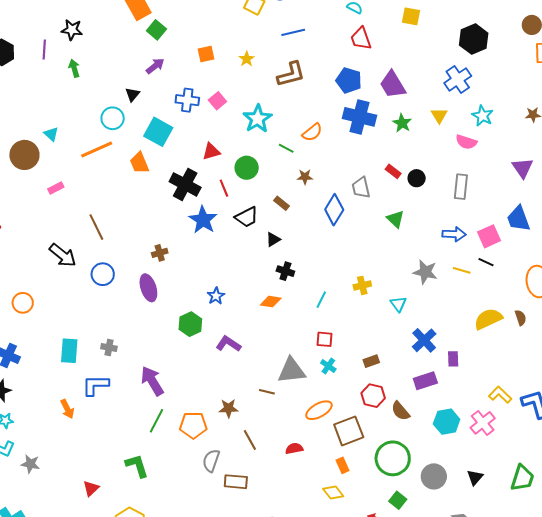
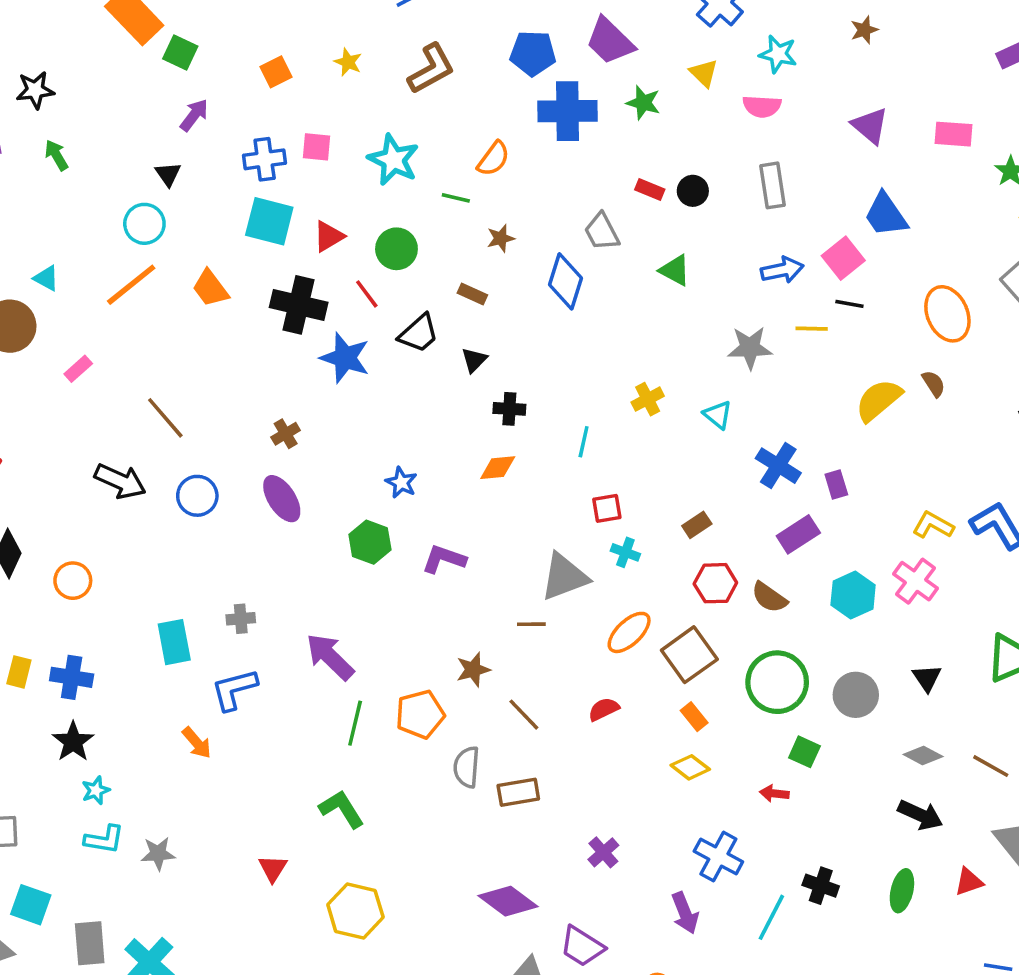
pink square: (217, 101) -> (317, 147), turned -30
cyan square: (158, 132) -> (269, 221), moved

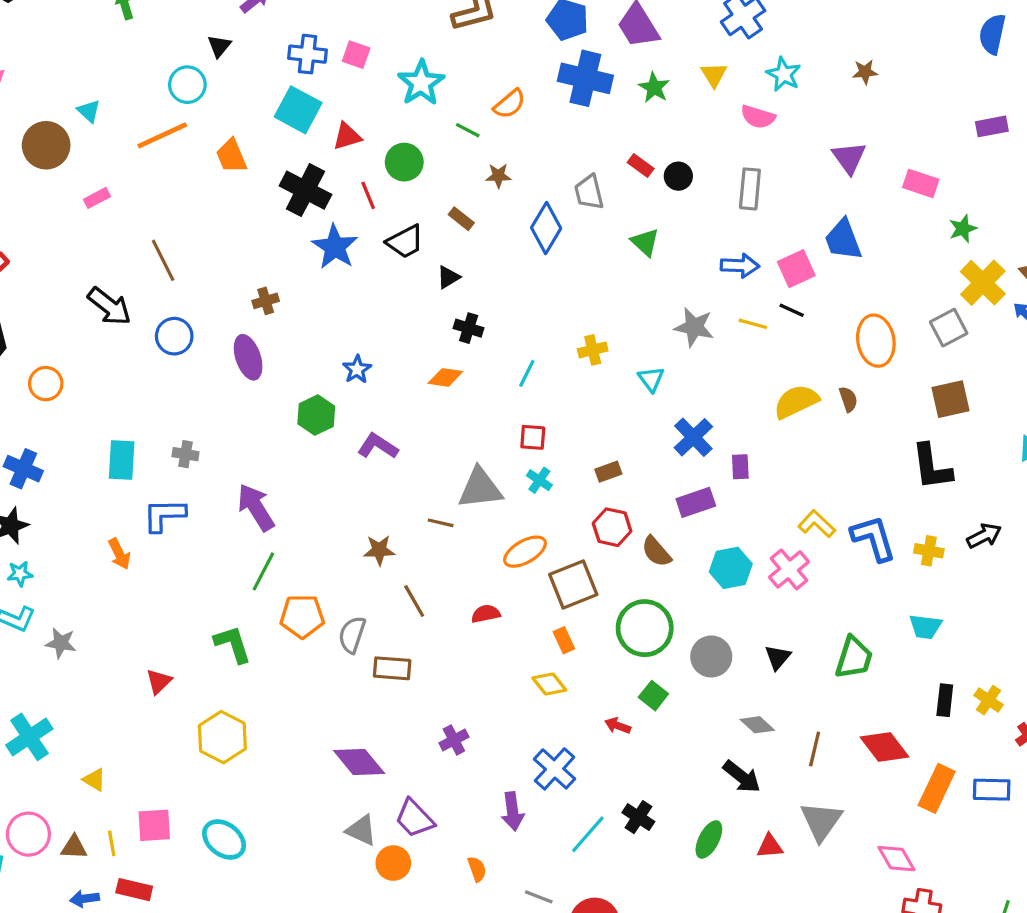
orange pentagon: (420, 714) -> (302, 616), moved
brown line: (991, 766) -> (815, 749), turned 60

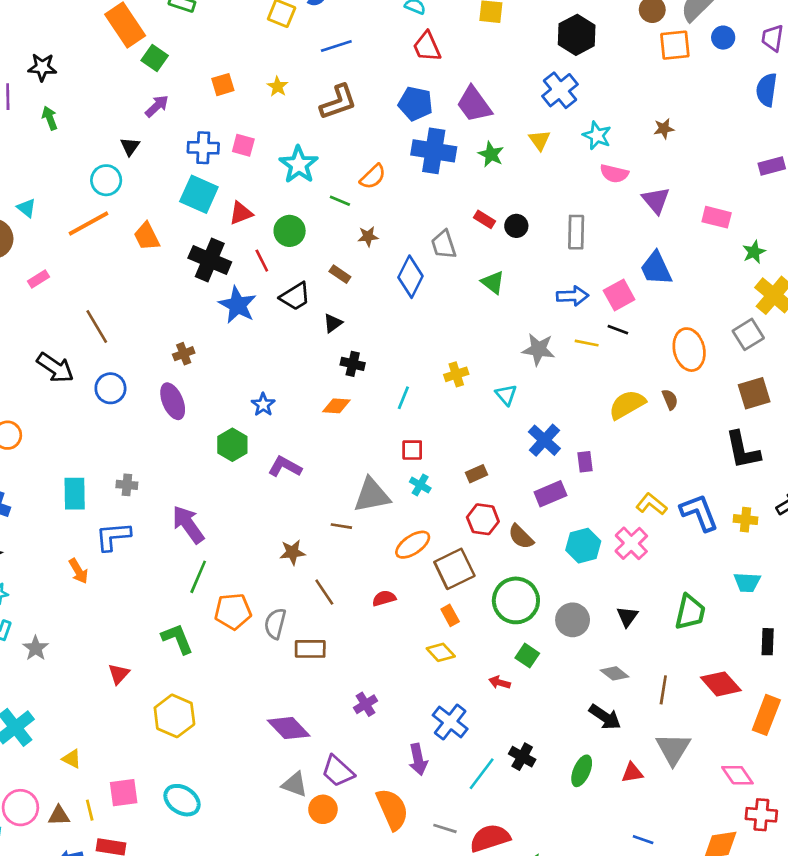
pink semicircle: (758, 117) -> (614, 174), moved
gray star: (61, 643) -> (36, 648), turned 30
orange semicircle: (477, 869) -> (392, 809), size x2.0

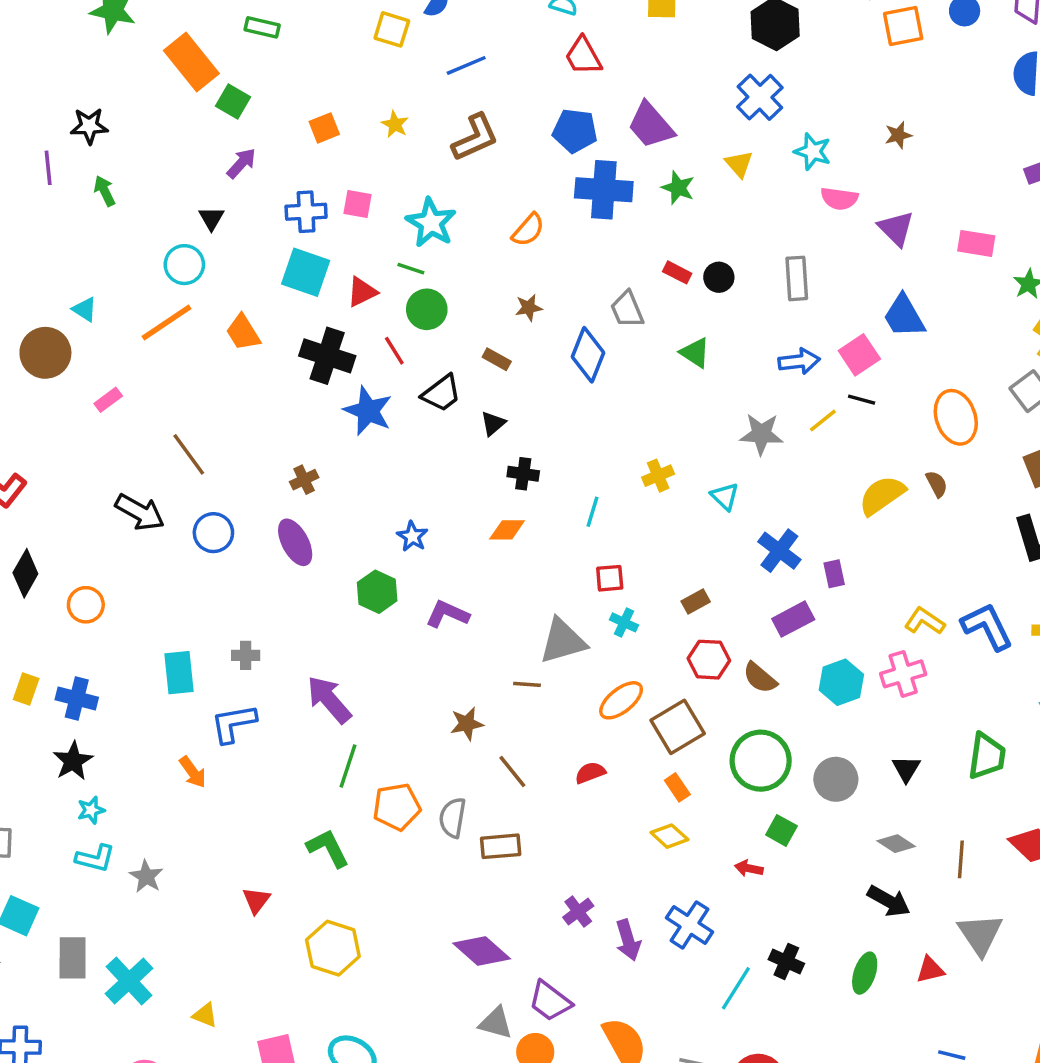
green line: (340, 201) -> (411, 269), moved
yellow line: (587, 343) -> (823, 421), turned -45
pink cross: (631, 543) -> (903, 674), turned 32
purple arrow: (418, 759) -> (628, 940), moved

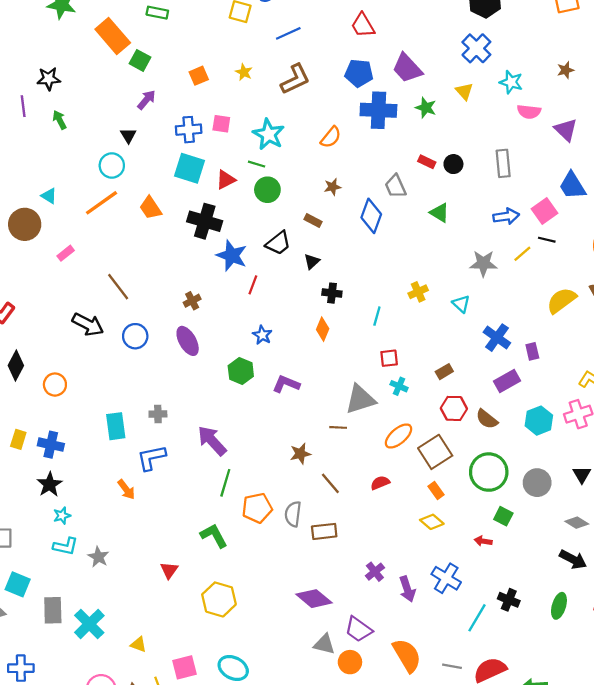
red line: (394, 351) -> (253, 285), moved, turned 54
orange diamond: (507, 530) -> (323, 329), turned -65

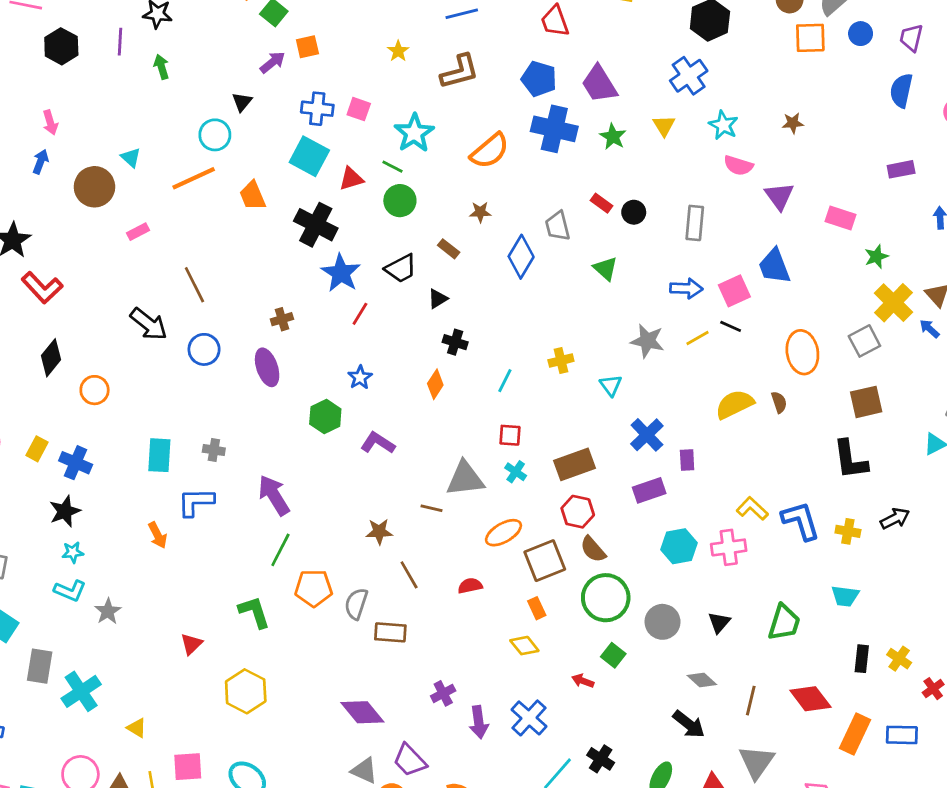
orange square: (199, 76) -> (307, 47), moved
orange semicircle: (331, 137) -> (490, 151), size x1.4
brown rectangle: (444, 372) -> (575, 464), size x1.8
brown semicircle: (487, 419) -> (593, 549), moved

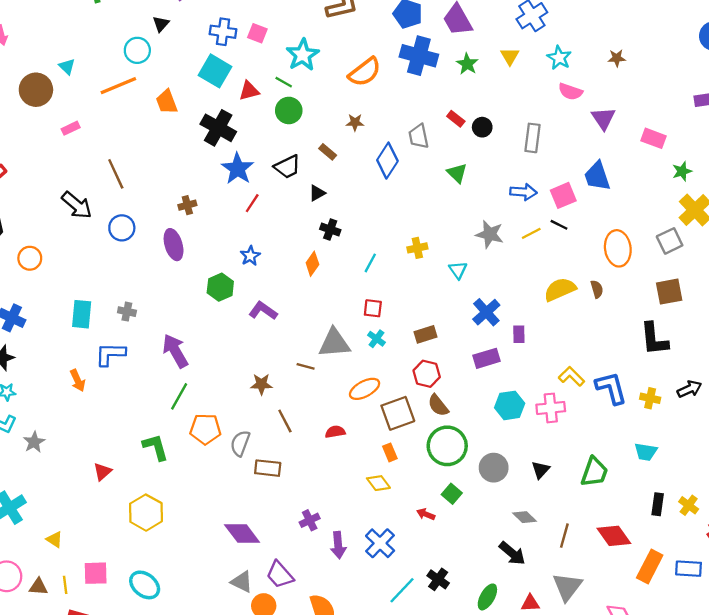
brown rectangle: (575, 464) -> (425, 334), size x0.7

